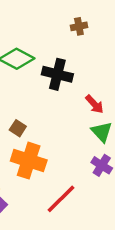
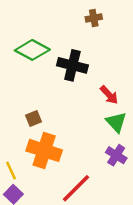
brown square: (18, 128) -> (33, 119), turned 35

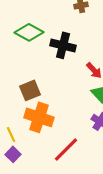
brown square: (33, 119) -> (30, 90), size x1.5

